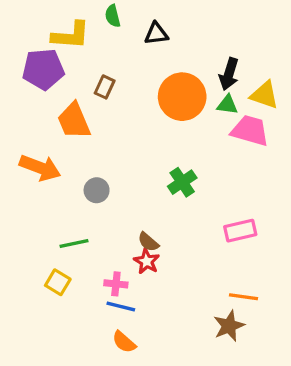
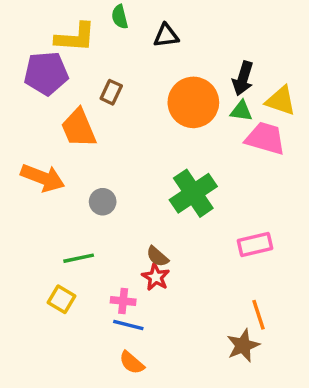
green cross: (182, 182) -> (193, 193), size x1.5
orange line: (243, 297) -> (258, 315), turned 64

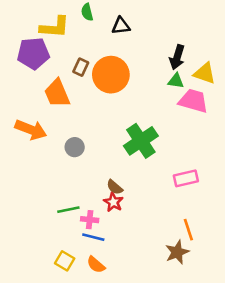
orange circle: (193, 102) -> (111, 75), moved
green line: (79, 258) -> (68, 210), moved
yellow square: (62, 299) -> (65, 261), moved

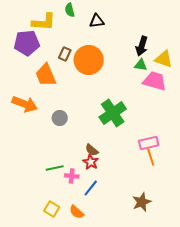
orange line: (188, 230) -> (151, 157), moved
blue line: (93, 237) -> (91, 188), moved, turned -66

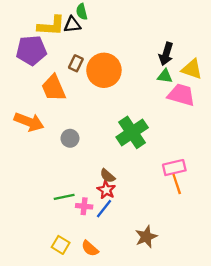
black triangle: (97, 21) -> (72, 25), moved
blue line: (91, 188) -> (104, 209), moved
brown star: (142, 202) -> (146, 237), moved

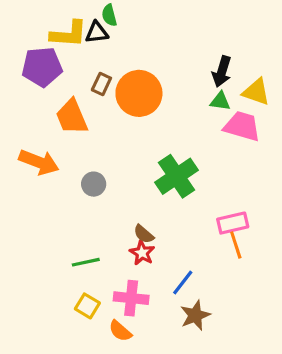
pink cross: (84, 206) -> (131, 298), moved, size x1.5
blue line: (104, 209) -> (183, 282), moved
yellow square: (61, 245) -> (87, 306), moved

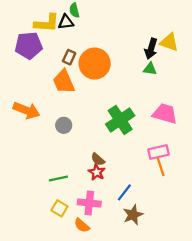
yellow triangle: (256, 92) -> (169, 42), moved
orange trapezoid: (72, 117) -> (64, 82), moved
pink trapezoid: (242, 126) -> (165, 114), moved

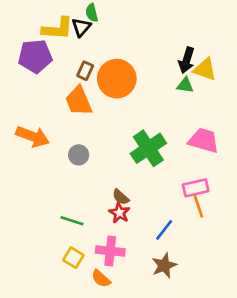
black triangle: (66, 22) -> (81, 27), turned -42
yellow triangle: (169, 42) -> (205, 69), moved
green line: (58, 179) -> (72, 221), turned 30
blue line: (124, 192) -> (164, 230), moved

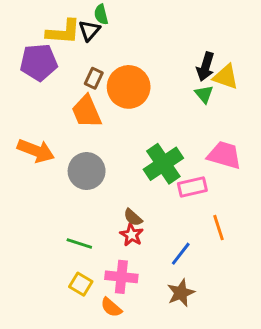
green triangle: (185, 85) -> (204, 94), turned 42
gray circle: (79, 155) -> (87, 171), size x1.6
pink rectangle: (196, 188) -> (192, 187), moved

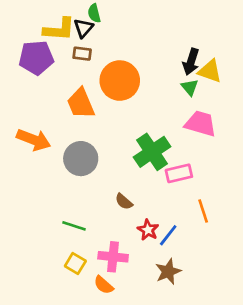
brown rectangle: (94, 78) -> (82, 54), moved, turned 72
pink trapezoid: (224, 155) -> (200, 124), moved
red star: (132, 235) -> (148, 230), moved

